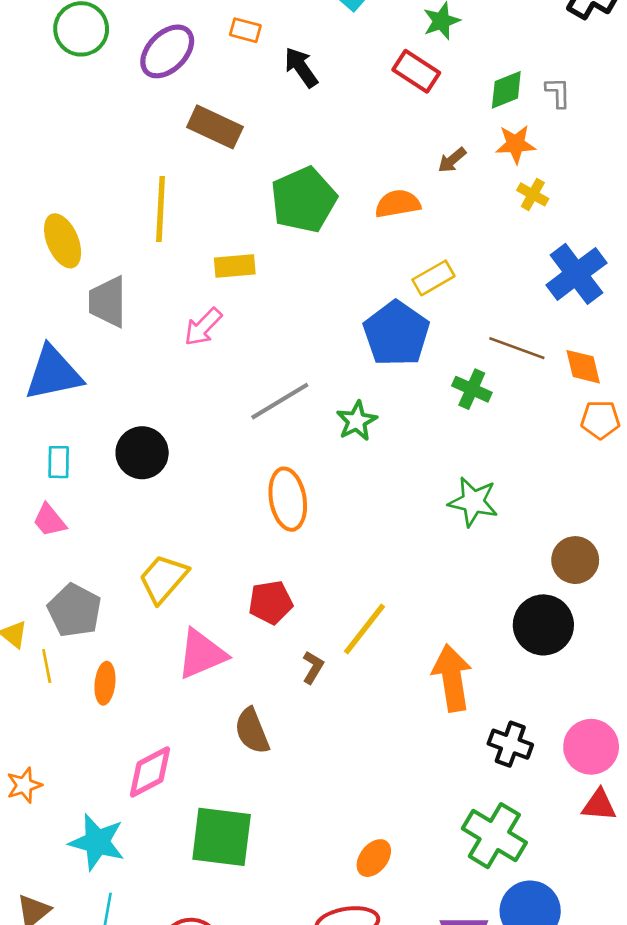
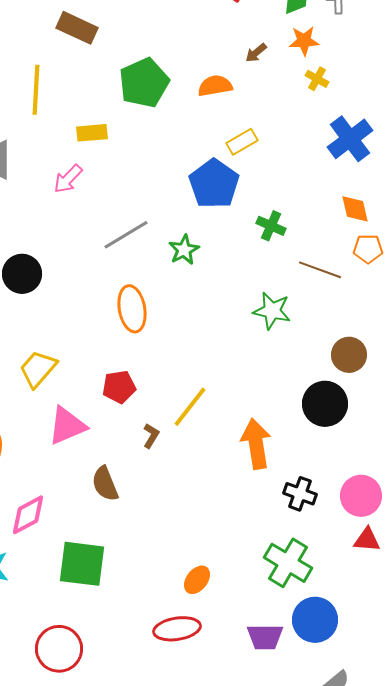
brown line: (517, 348) -> (320, 270), moved

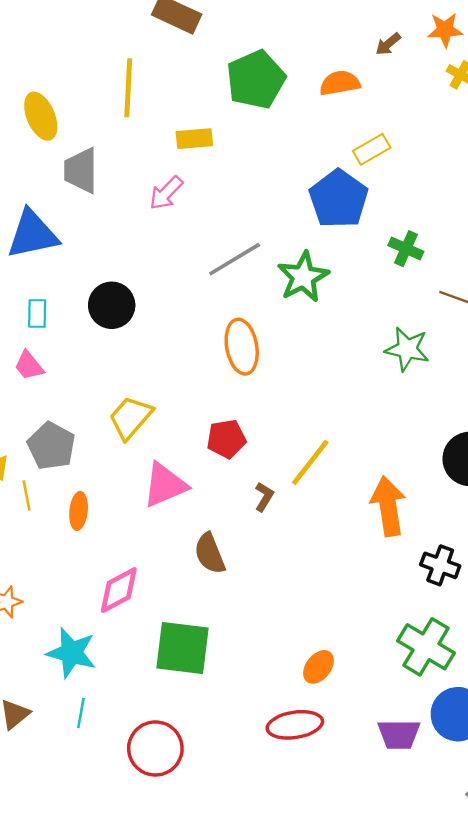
green star: (184, 250) -> (303, 277), size x1.4

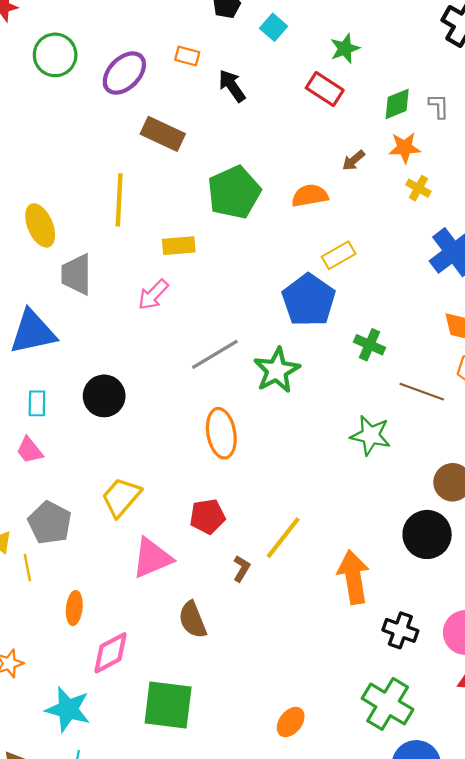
orange ellipse: (79, 511) -> (74, 608), moved

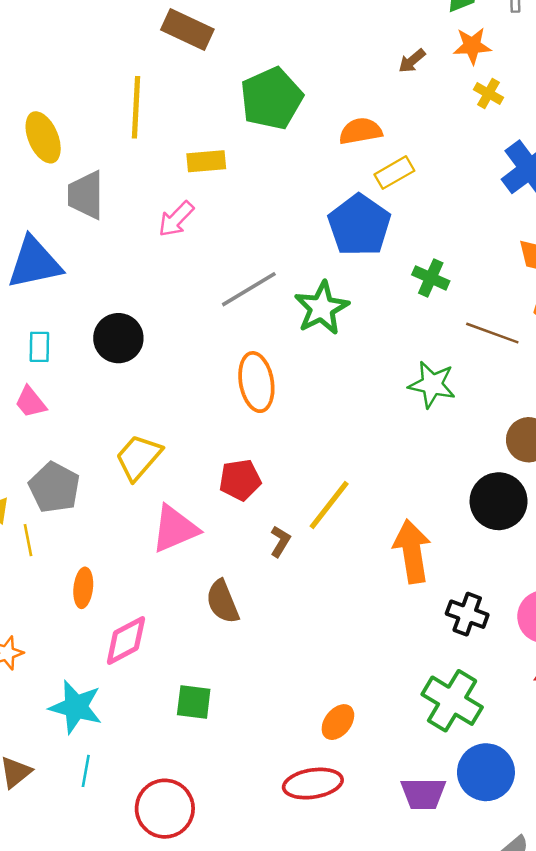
orange semicircle: (310, 196) -> (361, 131), moved
green square: (168, 705) -> (194, 702), size x0.6

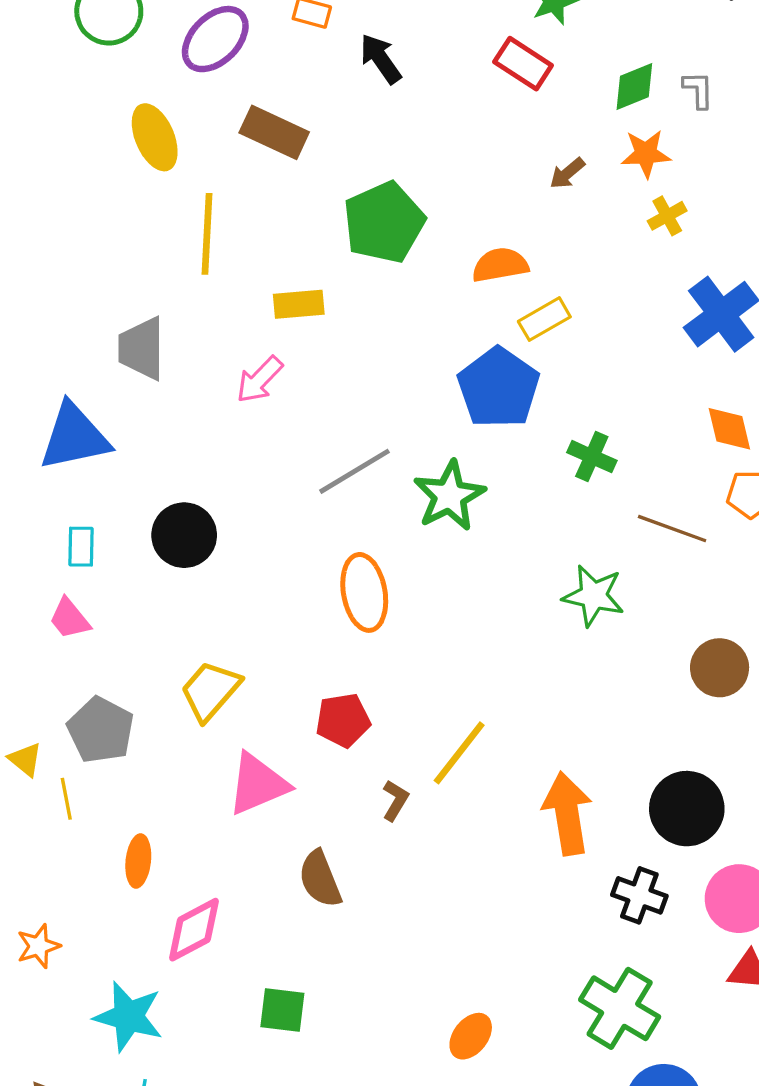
yellow cross: (488, 93) -> (667, 216), turned 32
yellow ellipse: (43, 137) -> (155, 137), moved
black circle: (499, 501) -> (687, 809), moved

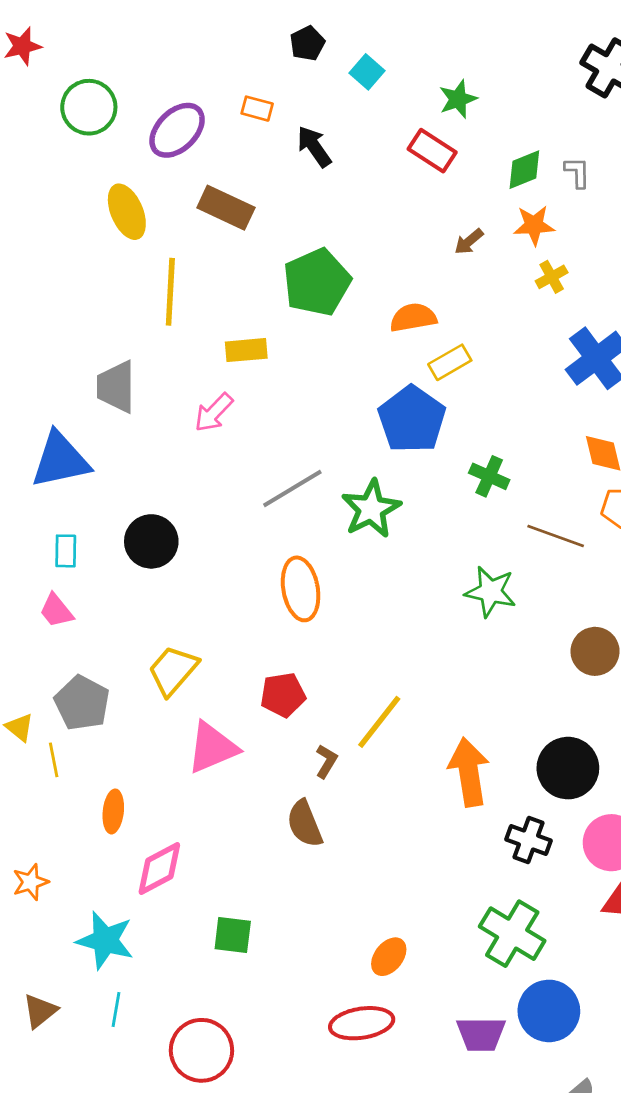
brown semicircle: (320, 879) -> (305, 824), moved

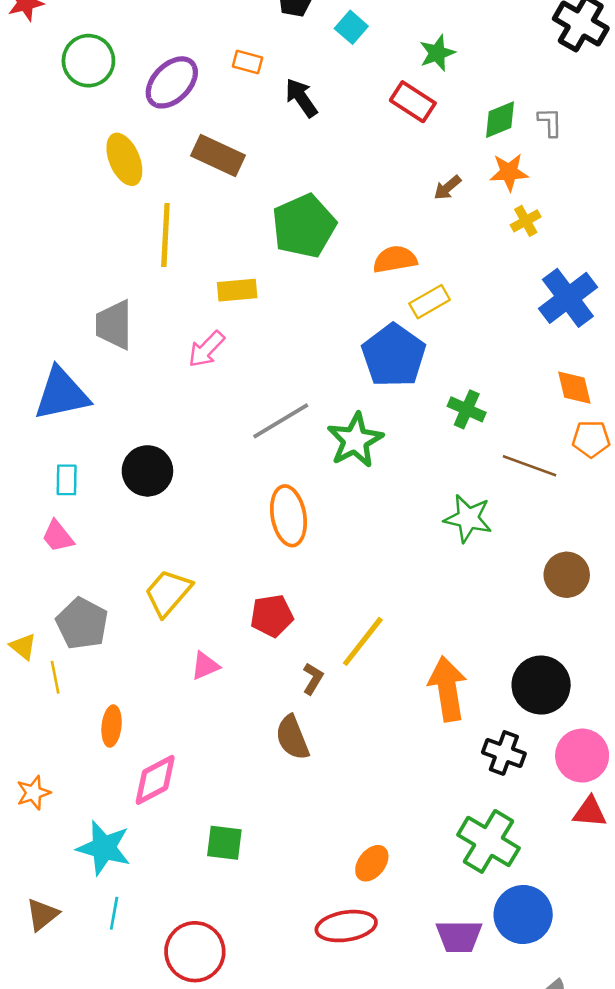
pink triangle: (212, 748) -> (205, 666), size x0.6

